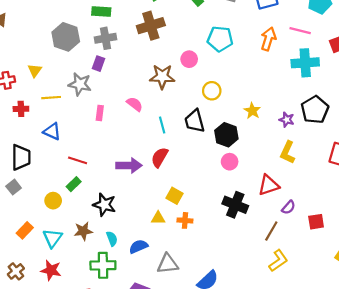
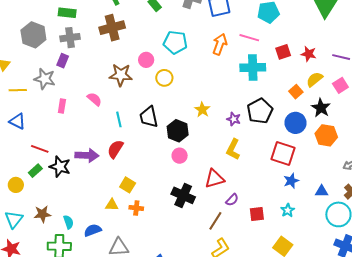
yellow circle: (212, 91) -> (164, 78), moved
black star: (104, 205) -> (60, 167), moved

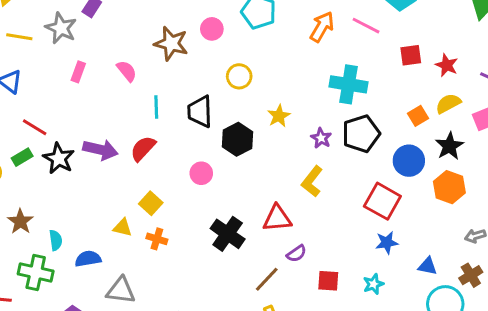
cyan cross: (253, 67) -> (349, 84), moved
yellow circle: (164, 78) -> (239, 76), moved
pink circle: (180, 156) -> (201, 173), moved
brown star: (42, 214) -> (20, 222), turned 30

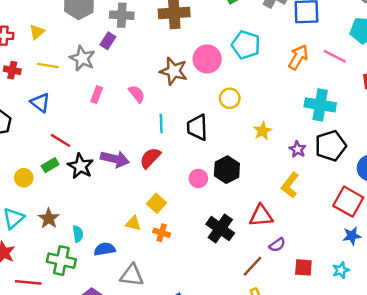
pink circle: (212, 29) -> (207, 59), size x1.5
black hexagon: (237, 139) -> (227, 170), moved

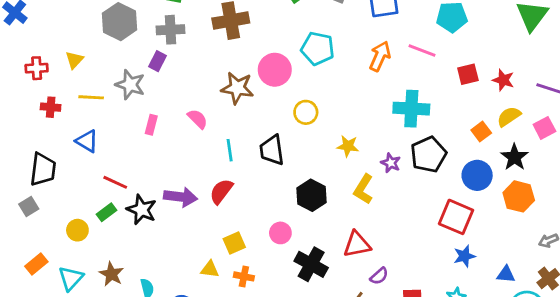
yellow star: (262, 131) -> (348, 146), turned -30
pink circle: (198, 178) -> (280, 233), moved
yellow L-shape: (290, 185) -> (363, 189), moved
yellow square: (157, 203) -> (234, 243), turned 30

